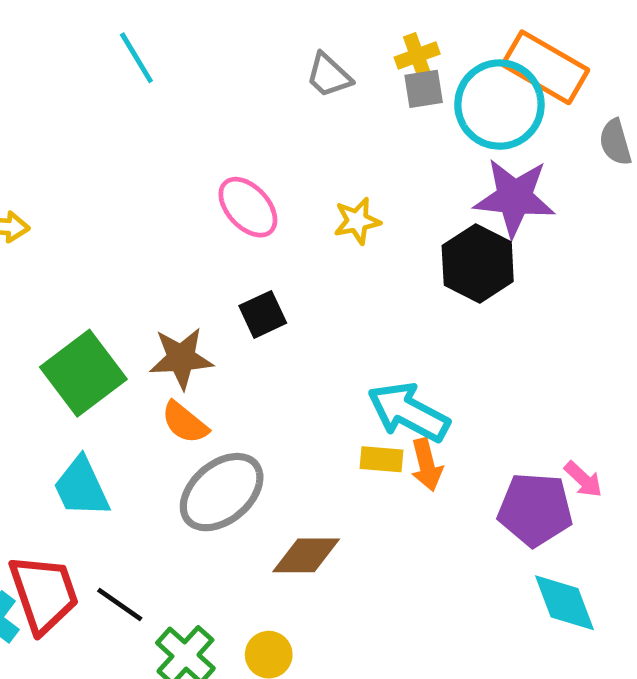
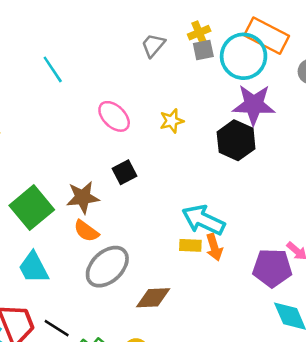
cyan line: (136, 58) -> (53, 69), moved
gray trapezoid: (329, 75) -> (153, 45), turned 90

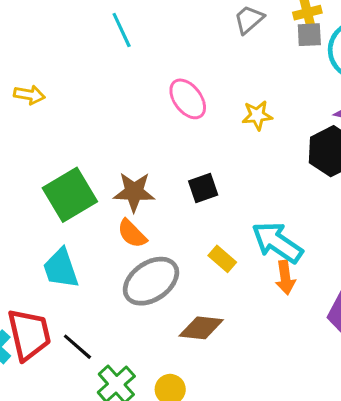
black square: (124, 172) -> (203, 188), moved
yellow rectangle: (190, 245) -> (222, 259), moved, turned 30

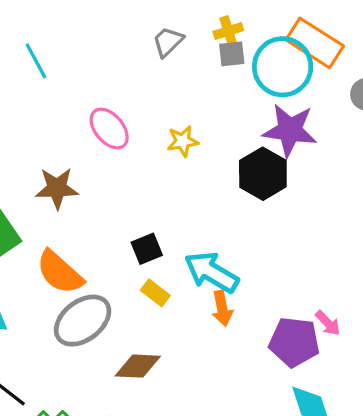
black square: (203, 188) -> (147, 249), moved
brown star: (134, 192) -> (57, 188), moved
orange semicircle: (132, 234) -> (60, 272), size x1.5

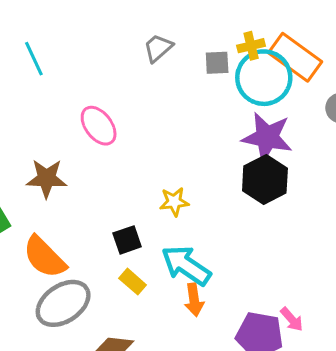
yellow cross: (228, 31) -> (251, 46), moved
yellow star: (183, 141) -> (174, 202), moved
black hexagon: (263, 174) -> (265, 179), moved

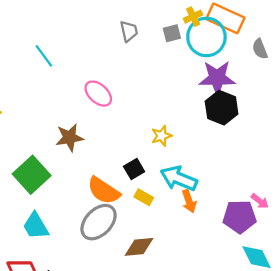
gray trapezoid: (158, 48) -> (129, 31), turned 130
orange semicircle: (44, 257) -> (104, 191), moved

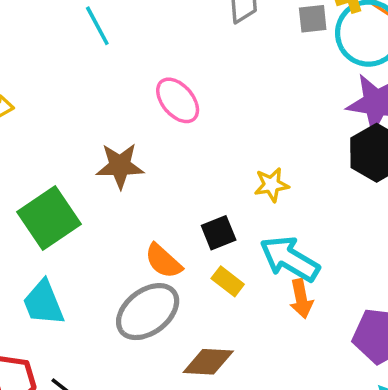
orange semicircle: (104, 191) -> (163, 261), size x0.7

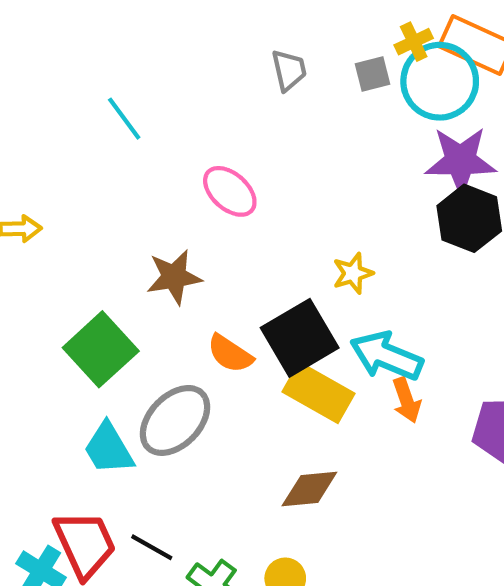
black square: (219, 233) -> (300, 338), size x1.8
orange semicircle: (163, 261) -> (230, 354), moved
yellow rectangle: (228, 281) -> (318, 393), size x1.8
gray ellipse: (148, 312) -> (175, 420), moved

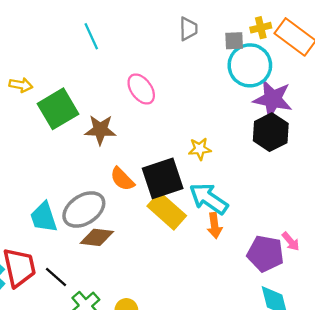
cyan circle: (440, 81) -> (250, 65), moved
green square: (101, 349) -> (58, 109), moved
brown diamond: (309, 489) -> (97, 237), moved

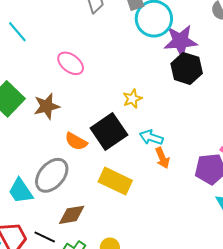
cyan arrow: (209, 199) -> (151, 137), size x0.7
yellow rectangle: (167, 211) -> (115, 181), moved
brown diamond: (97, 237) -> (72, 215), moved

